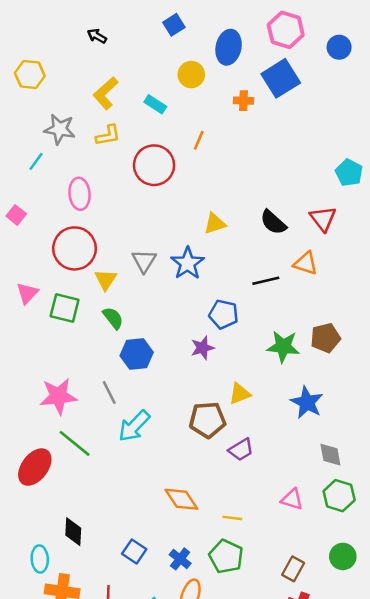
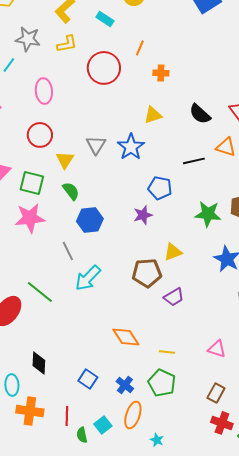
orange cross: (243, 101) -> (161, 73), moved
red circle: (75, 248) -> (40, 135), size x0.7
pink star: (58, 396) -> (30, 218), moved
pink triangle: (292, 499) -> (217, 349), moved

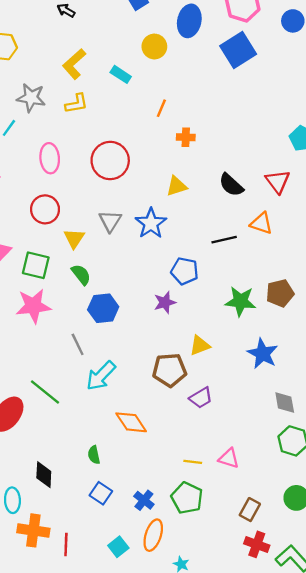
red circle: (104, 68) -> (110, 161), moved
orange diamond: (126, 337) -> (131, 422), moved
pink triangle: (217, 349) -> (229, 458), moved
red line: (67, 416) -> (66, 544), moved
green semicircle: (82, 435) -> (94, 455), moved

